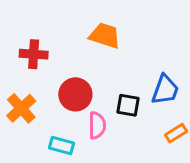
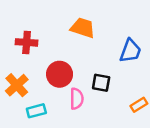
blue trapezoid: (165, 90) -> (130, 51), moved
cyan rectangle: (61, 146) -> (36, 111), moved, turned -30

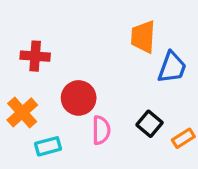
orange trapezoid: (83, 28) -> (143, 37), moved, turned -105
black square: (101, 83) -> (149, 124), moved, turned 30

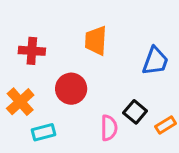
orange trapezoid: (143, 37) -> (96, 41), moved
pink semicircle: (101, 130) -> (109, 128), moved

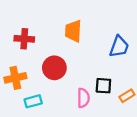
orange cross: (20, 102) -> (15, 78), turned 30
black square: (135, 112) -> (103, 86), turned -36

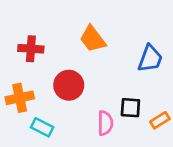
orange trapezoid: (73, 31) -> (93, 39), turned -40
cyan rectangle: (33, 101) -> (42, 127), turned 42

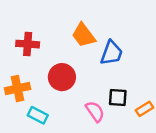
blue trapezoid: (150, 59) -> (111, 53), moved
pink semicircle: (105, 123) -> (95, 111), turned -35

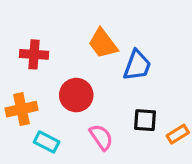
pink semicircle: (95, 111) -> (101, 137), moved

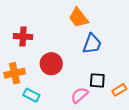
orange trapezoid: (103, 43) -> (78, 18), moved
pink semicircle: (101, 137) -> (80, 95), moved, turned -96

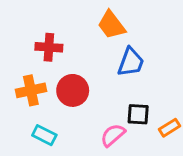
red cross: (23, 37) -> (49, 47), moved
orange cross: (15, 73) -> (31, 90), moved

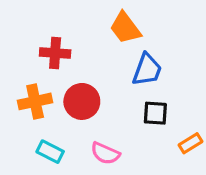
black square: (138, 114) -> (155, 113), moved
pink semicircle: (113, 135) -> (105, 153), moved, turned -115

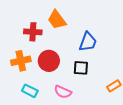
orange trapezoid: (125, 28) -> (57, 20), moved
black square: (155, 113) -> (81, 68), moved

